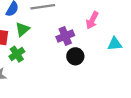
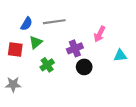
green cross: (17, 54) -> (47, 65), moved

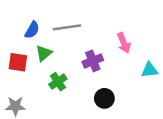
pink arrow: (100, 34) -> (124, 43), turned -49
black circle: (84, 67) -> (104, 98), moved

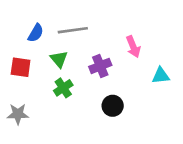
green triangle: (44, 53) -> (59, 59), moved, turned -30

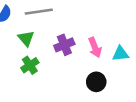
pink arrow: (133, 47) -> (95, 47), moved
black circle: (113, 106) -> (96, 82), moved

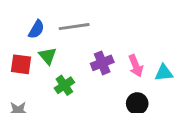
green triangle: (26, 38) -> (48, 56), moved

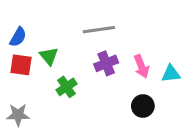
gray line: (74, 27) -> (99, 30), moved
blue semicircle: (36, 29) -> (18, 37), moved

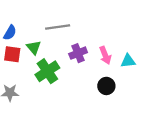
gray line: (99, 30) -> (58, 27), moved
green cross: (66, 87) -> (47, 71), size x1.5

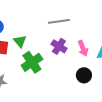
gray line: (58, 27) -> (59, 21), moved
purple cross: (78, 53) -> (59, 46), turned -35

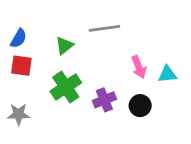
green triangle: (20, 41) -> (64, 46), moved, turned 32
purple cross: (59, 46) -> (104, 100), moved, turned 35

